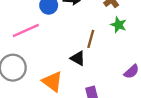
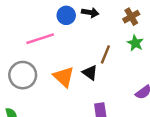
orange triangle: (52, 82) -> (64, 77), moved

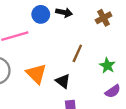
green star: (135, 43) -> (107, 66), moved
black triangle: (90, 73) -> (63, 81), moved

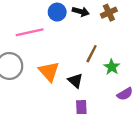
brown cross: (104, 18) -> (109, 13), moved
green star: (107, 66) -> (112, 67), moved

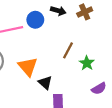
blue circle: (57, 12) -> (35, 20), moved
black triangle: (75, 81) -> (45, 83), moved

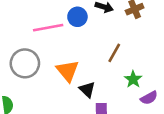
green star: (87, 63) -> (133, 79), moved

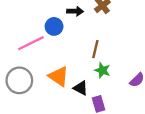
green star: (133, 79) -> (102, 70), moved

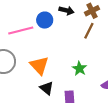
brown line: (95, 49) -> (89, 31), moved
black triangle: (81, 88) -> (47, 88), moved

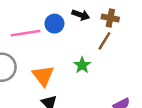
brown cross: (92, 11) -> (110, 18), turned 32
green star: (79, 69) -> (82, 65), moved

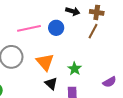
blue circle: (54, 24) -> (56, 28), moved
green star: (82, 65) -> (75, 69), moved

